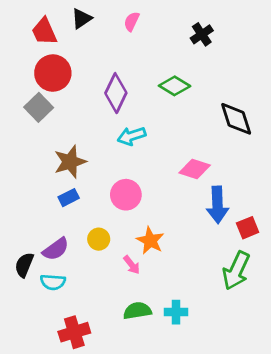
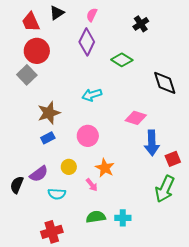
purple diamond: (116, 93) -> (87, 42), moved
cyan semicircle: (53, 282) -> (57, 194), moved

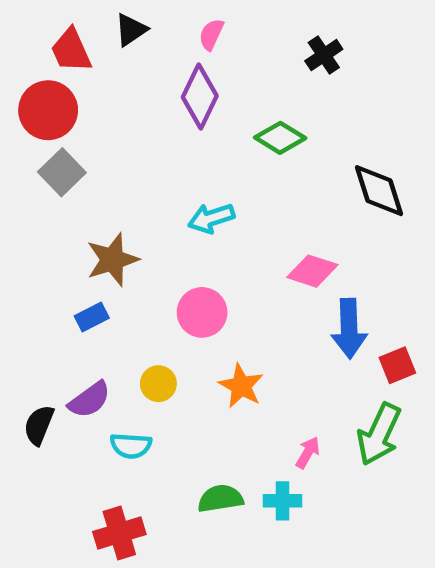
red circle: (37, 51) -> (48, 110), moved
blue rectangle: (48, 138) -> (92, 317), moved
pink arrow: (92, 185) -> (308, 453), moved, turned -112

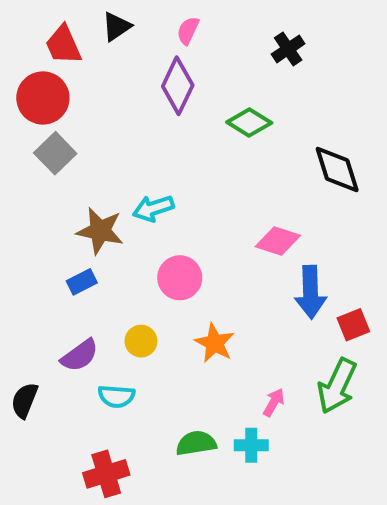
cyan arrow: (211, 218) -> (153, 208), moved
brown star: (112, 260) -> (100, 231), turned 30
black semicircle: (39, 425) -> (25, 400), moved

